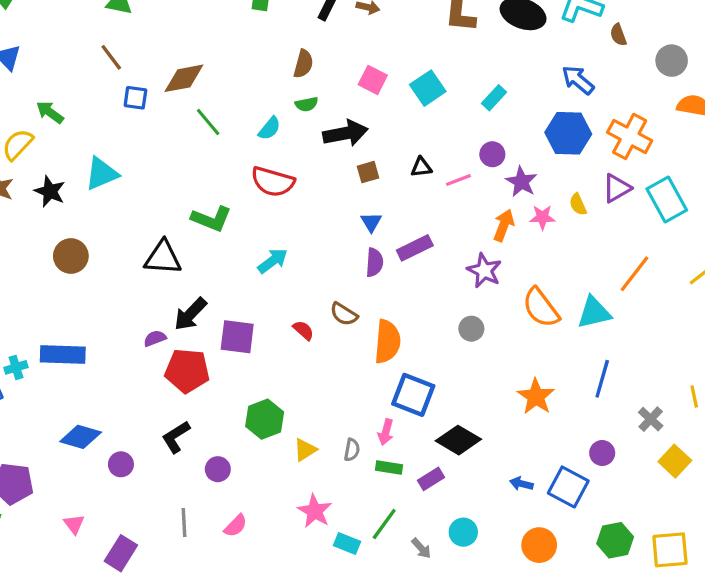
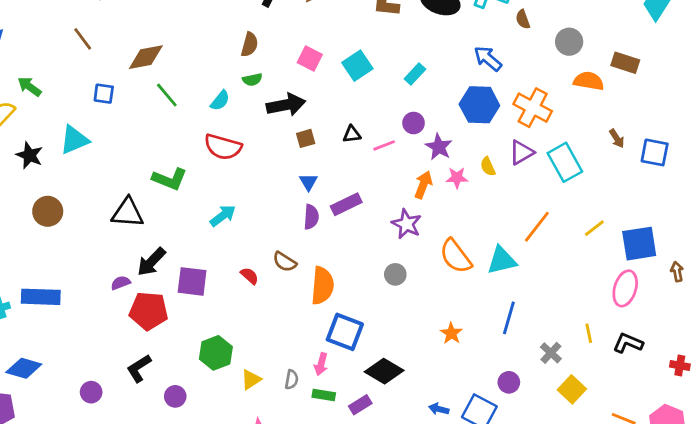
blue square: (135, 98) -> (104, 94), moved
orange star: (536, 396) -> (451, 333), size x0.7
blue diamond: (81, 437) -> (24, 368), moved

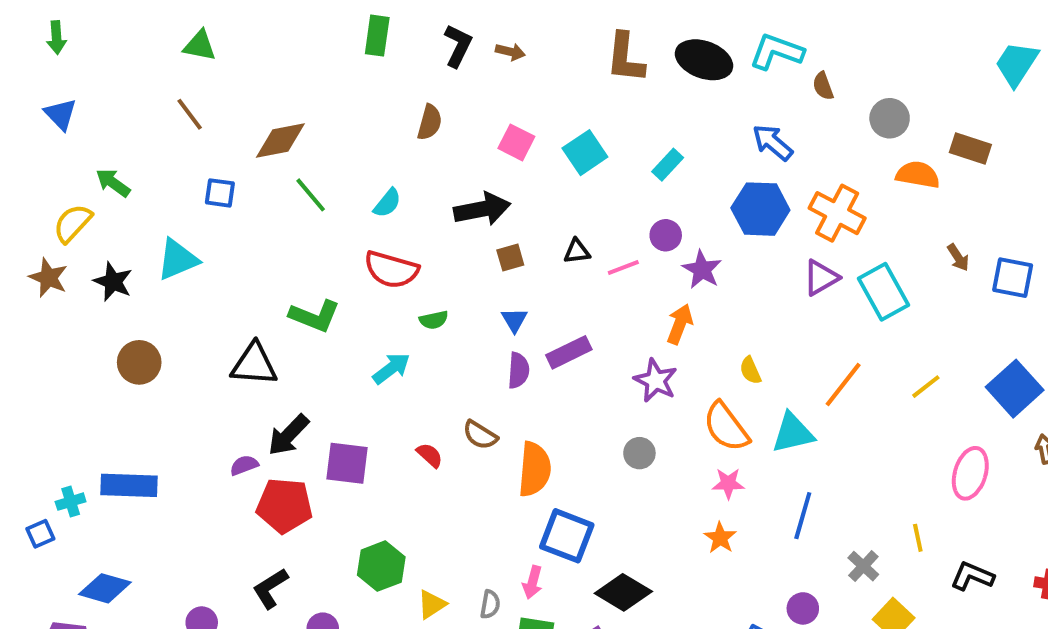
green semicircle: (252, 80) -> (434, 320), moved
yellow semicircle: (488, 166) -> (750, 370), moved
pink star: (457, 178) -> (728, 483), moved
blue square: (639, 244) -> (1015, 389), moved, turned -33
black L-shape: (628, 343) -> (972, 576), moved

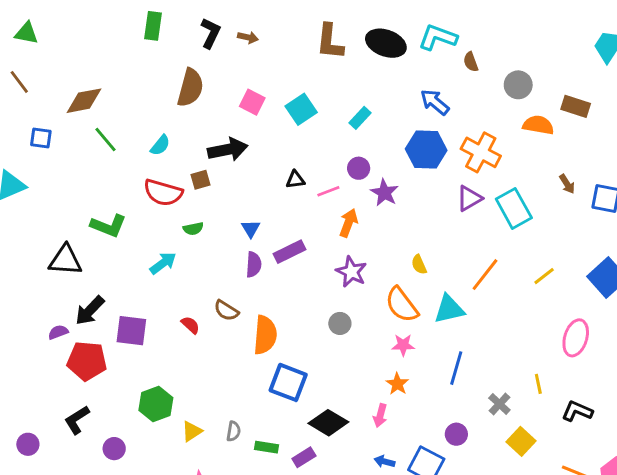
brown semicircle: (430, 122) -> (190, 88), size x1.5
brown square: (510, 257) -> (200, 180), moved
orange arrow: (680, 324) -> (349, 223), moved
pink arrow: (533, 582) -> (380, 416), moved

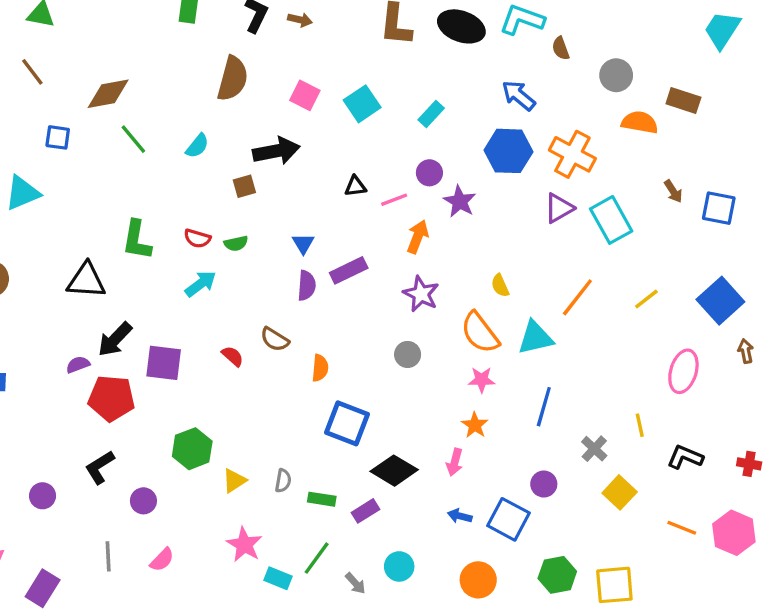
red semicircle: (163, 193) -> (197, 238), moved, size x0.6
green L-shape: (108, 226) -> (137, 240), turned 78
orange semicircle: (265, 335) -> (320, 368), size x0.6

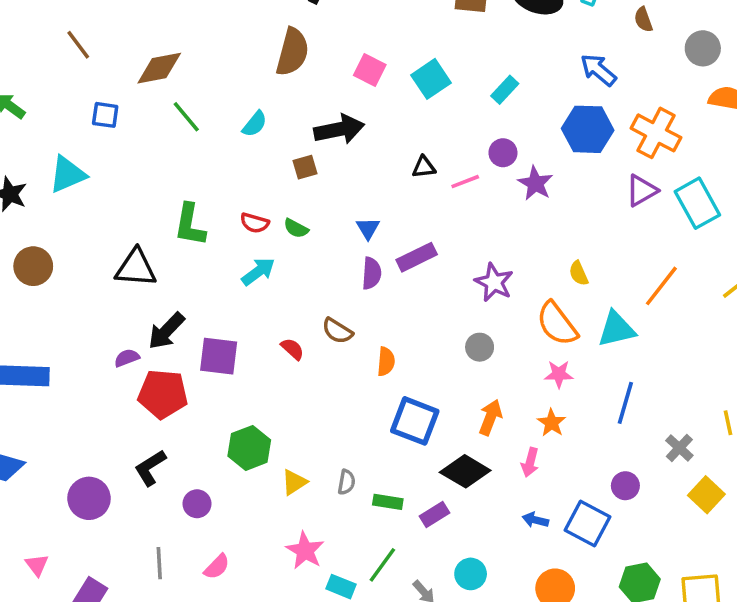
orange arrow: (418, 237) -> (490, 417), moved
green semicircle: (236, 243) -> (296, 228), turned 40
purple circle: (43, 496) -> (89, 498), size x1.5

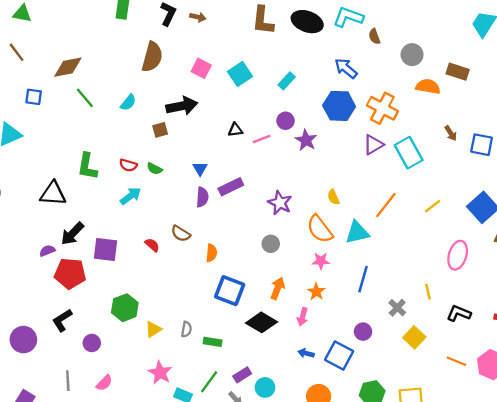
purple rectangle: (435, 515) -> (242, 375), moved

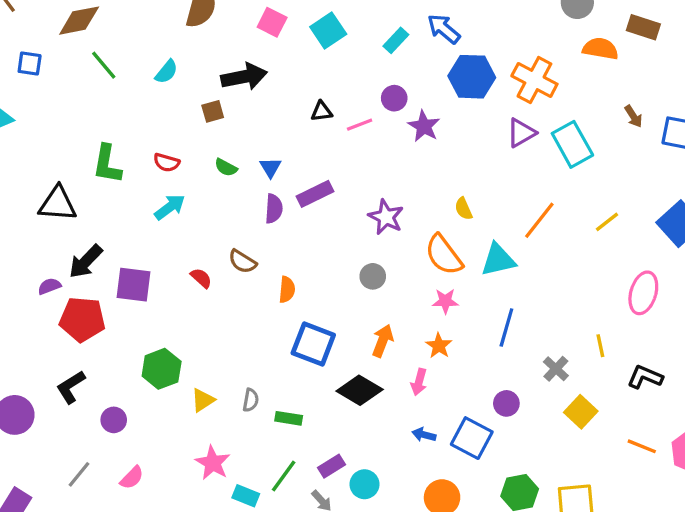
blue arrow: (346, 68) -> (444, 29), moved
green semicircle: (154, 169) -> (226, 167), moved
gray line: (68, 381) -> (79, 474), turned 42

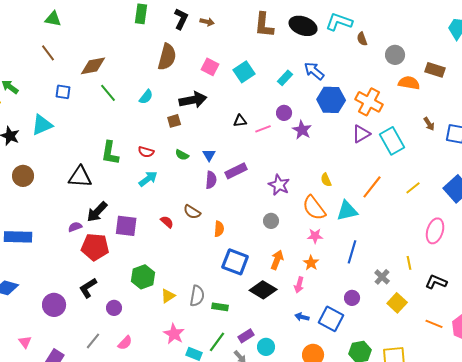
gray semicircle: (251, 400) -> (197, 296), size x1.5

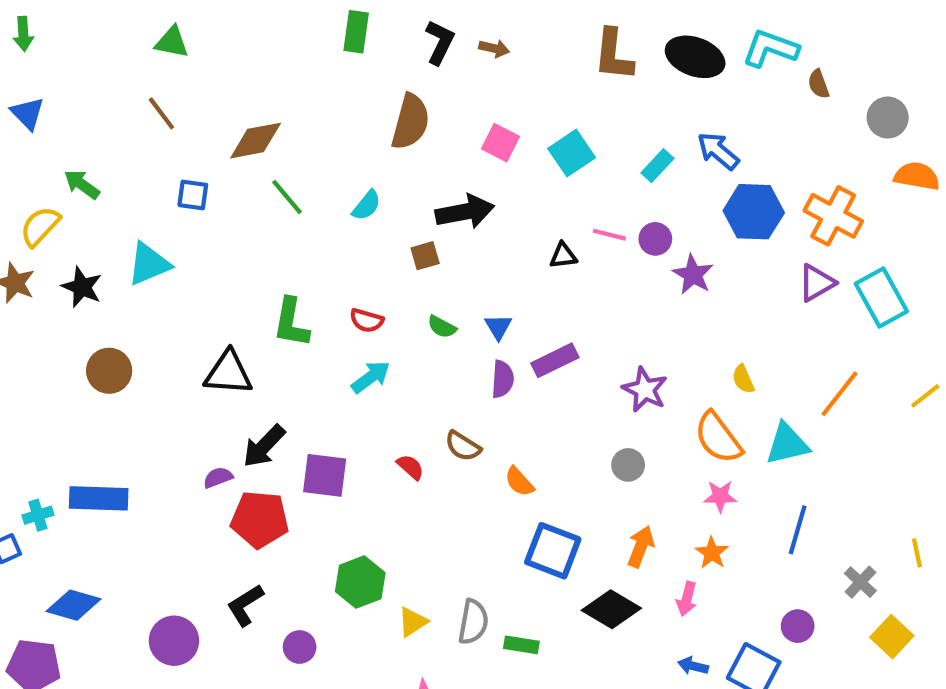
pink line: (263, 129) -> (609, 235), moved, turned 35
orange semicircle: (219, 229) -> (519, 482), turned 133

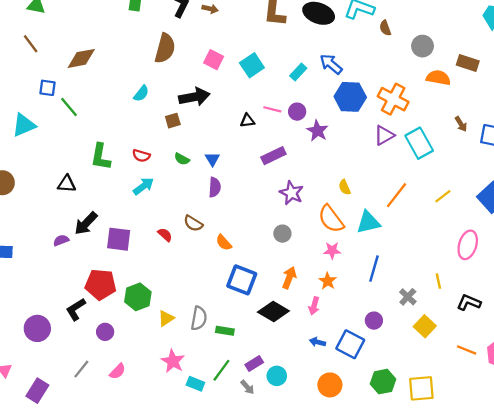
green line: (287, 197) -> (69, 107), moved
purple rectangle: (555, 360) -> (273, 156), moved
black triangle: (228, 373) -> (67, 184), size x0.7
red pentagon: (260, 519) -> (101, 284), moved

